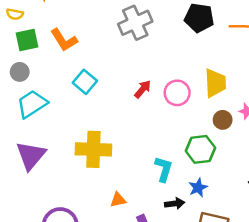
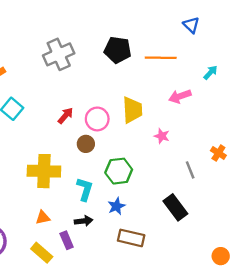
brown circle: (223, 120) -> (86, 144), moved
yellow cross: (93, 149) -> (44, 171), moved
black arrow: (175, 204) -> (84, 221), moved

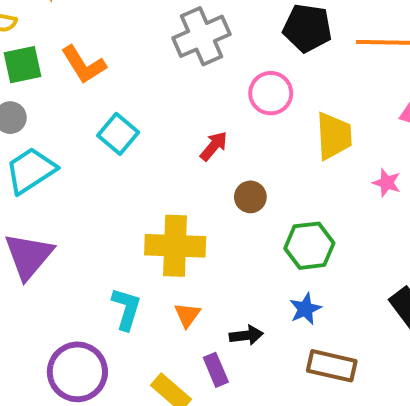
pink circle: (97, 119) -> (271, 93), moved
cyan L-shape: (85, 189) -> (126, 309), moved
orange triangle: (43, 218) -> (187, 315), moved, turned -42

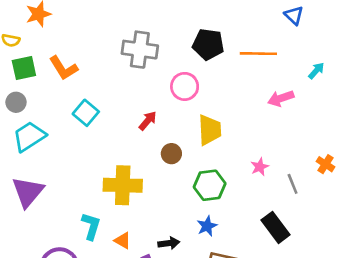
gray cross: (202, 36) -> (140, 50), turned 32
yellow trapezoid: (334, 136) -> (210, 130), moved
pink star: (387, 183) -> (260, 167), moved, turned 30
orange triangle: (187, 315) -> (123, 241), moved, turned -36

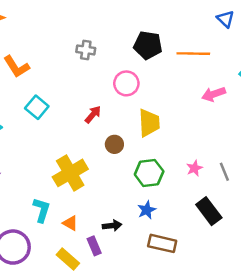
gray cross: (140, 50) -> (86, 50), size x0.6
pink star: (260, 167) -> (194, 168), moved
yellow cross: (123, 185) -> (70, 173), turned -32

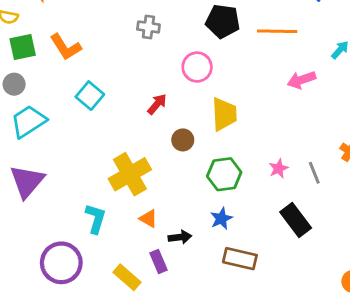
orange triangle: (70, 223) -> (148, 219), moved

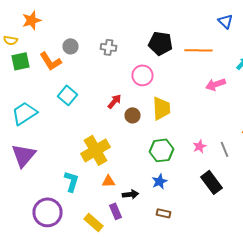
gray circle: (14, 84) -> (70, 46), moved
brown circle: (183, 140) -> (132, 115), moved
orange triangle: (148, 219) -> (108, 181), turned -32
brown rectangle: (240, 259) -> (164, 213), moved, size x0.6

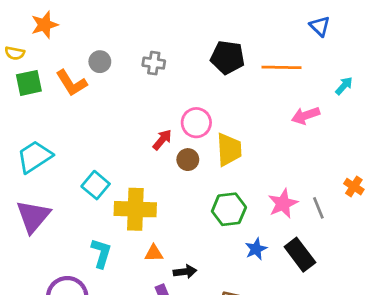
pink circle: (142, 75) -> (196, 123), moved
cyan square: (68, 95) -> (96, 185), moved
pink star: (200, 146) -> (283, 204), size x1.5
yellow cross: (96, 150) -> (135, 209), turned 32
blue star: (160, 181) -> (256, 249), moved

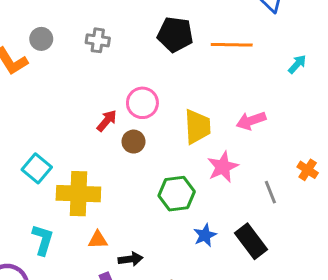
pink arrow: (306, 116) -> (251, 121), moved
yellow trapezoid: (229, 150) -> (197, 127), moved
pink star: (283, 204) -> (223, 167), moved

